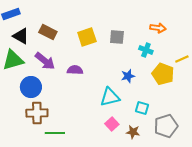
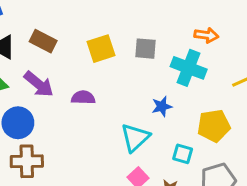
cyan cross: (146, 50) -> (189, 68), size x1.6
yellow pentagon: (163, 74) -> (214, 126), moved, turned -30
cyan triangle: (110, 97) -> (135, 138), turned -30

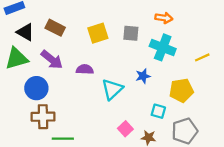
orange arrow: (206, 35) -> (164, 18), moved
cyan triangle: (135, 138) -> (112, 89), moved

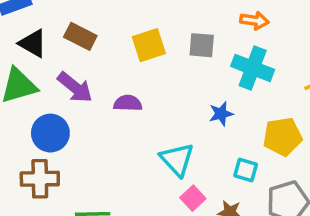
cyan triangle: (112, 89) -> (177, 159), moved, turned -30
brown cross: (43, 117) -> (40, 179), moved

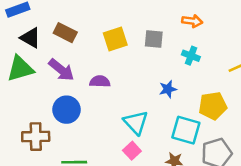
cyan cross: (253, 68) -> (191, 56), size x0.6
blue circle: (50, 133) -> (66, 110), moved
cyan square: (246, 170) -> (186, 130), size x1.6
pink square: (193, 198) -> (132, 151), moved

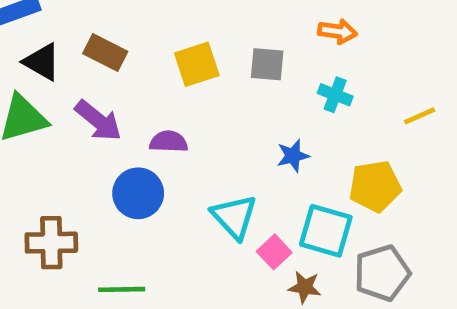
blue circle: (66, 110) -> (138, 193), moved
pink square: (132, 151) -> (274, 252), moved

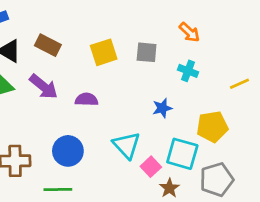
orange arrow: (338, 31) -> (189, 32), turned 35
blue circle: (138, 193) -> (68, 151), moved
brown star: (305, 287) -> (169, 188), turned 30

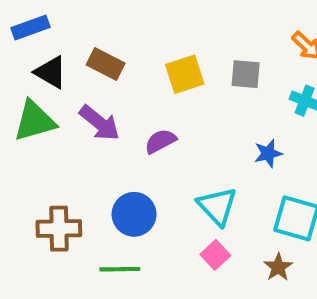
purple semicircle: (87, 99) -> (160, 141), turned -30
pink square: (151, 167) -> (215, 255), moved

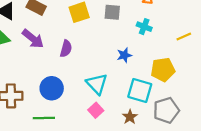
purple semicircle: (160, 141) -> (66, 49), turned 133

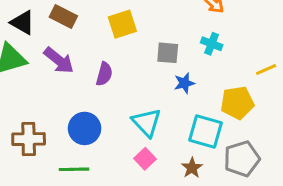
gray square: (112, 12) -> (168, 53), moved
yellow line: (184, 37) -> (266, 69), moved

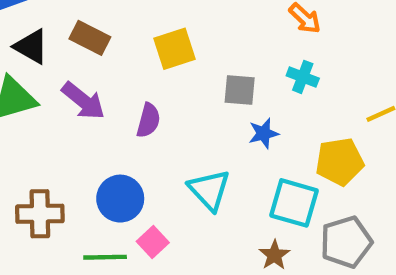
pink square: (145, 159) -> (153, 242), moved

